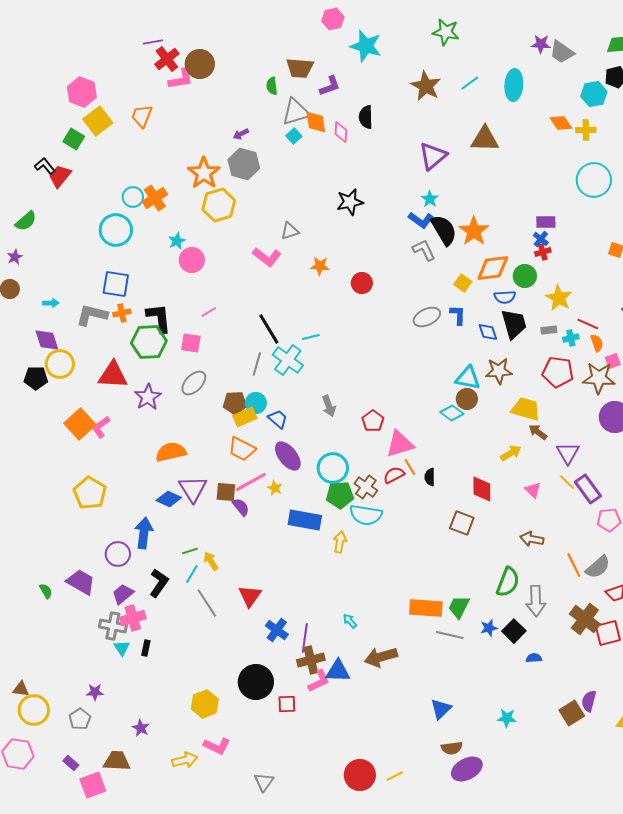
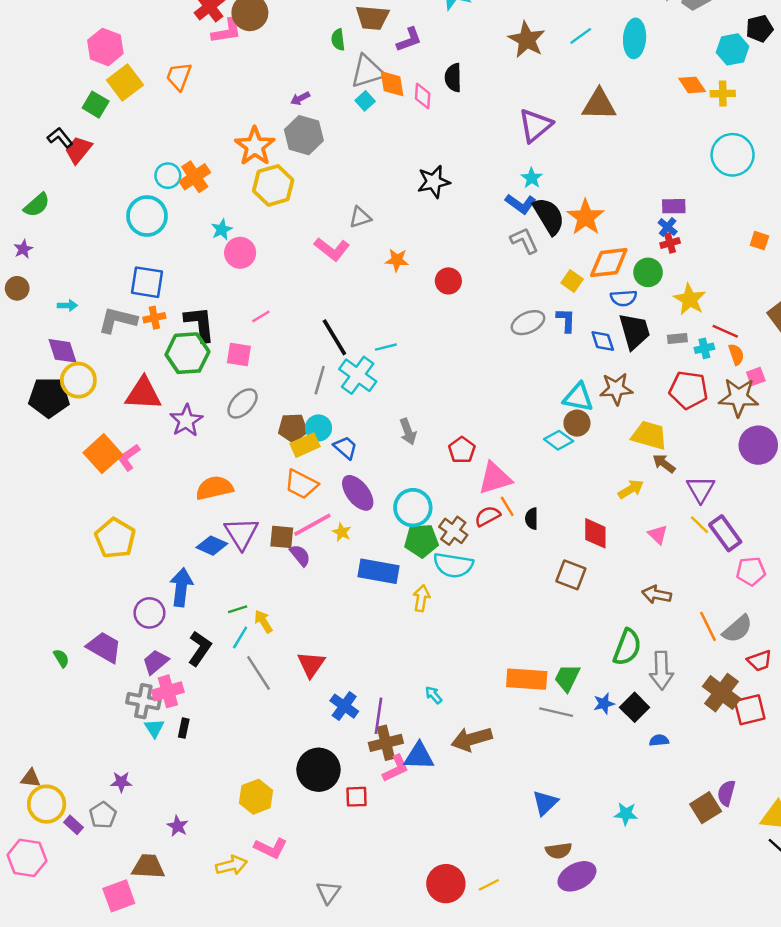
black pentagon: (36, 378) -> (49, 397), size x1.4
purple rectangle: (71, 763) -> (73, 825), moved

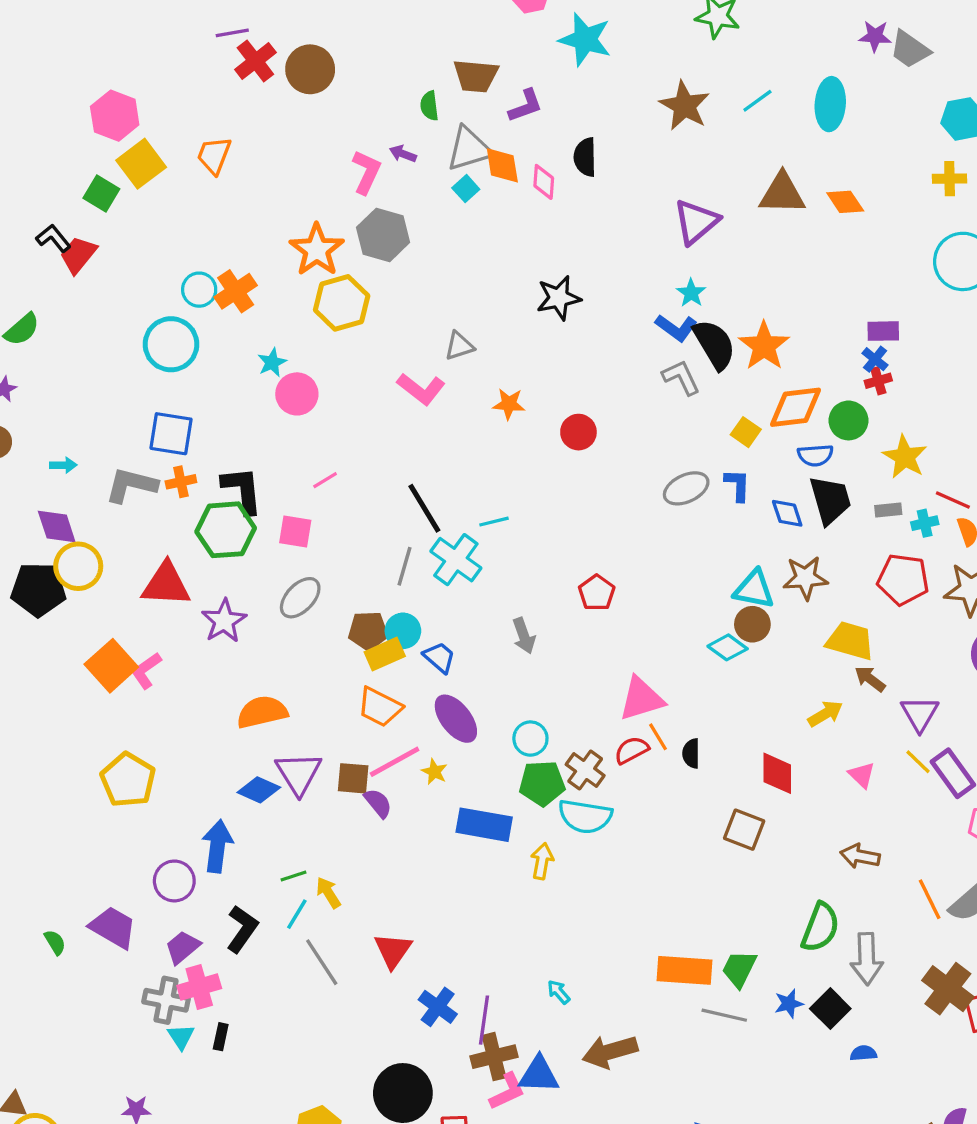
pink L-shape: (227, 31) -> (366, 172), moved, turned -56
orange diamond: (692, 85) -> (845, 202), moved
purple arrow: (300, 98) -> (403, 154), moved, turned 48
red pentagon: (462, 450) -> (597, 593), moved
cyan circle: (413, 508) -> (530, 739), size x0.7

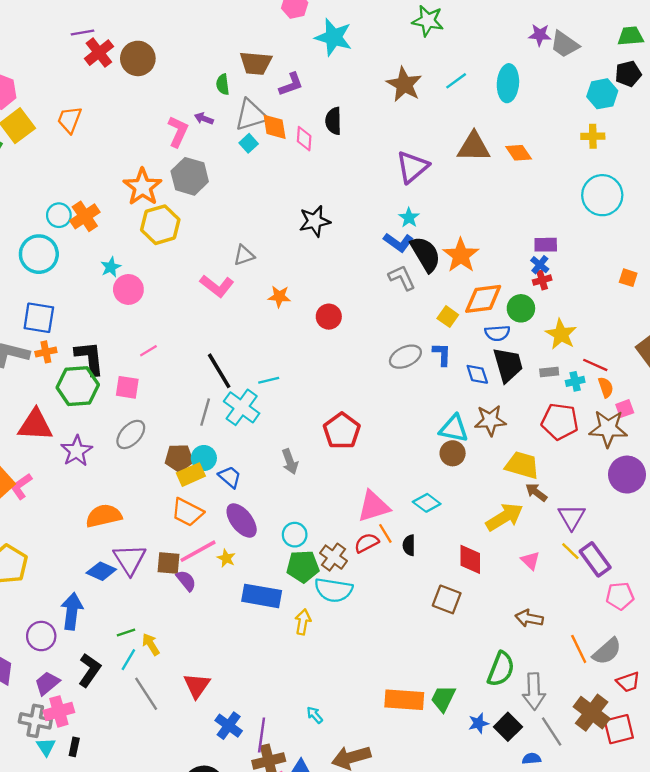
red pentagon: (597, 593) -> (342, 431), size x1.4
cyan diamond: (728, 647) -> (427, 503), moved
yellow arrow: (825, 714) -> (504, 517), size x1.5
gray line: (724, 1015) -> (552, 731), moved, turned 44

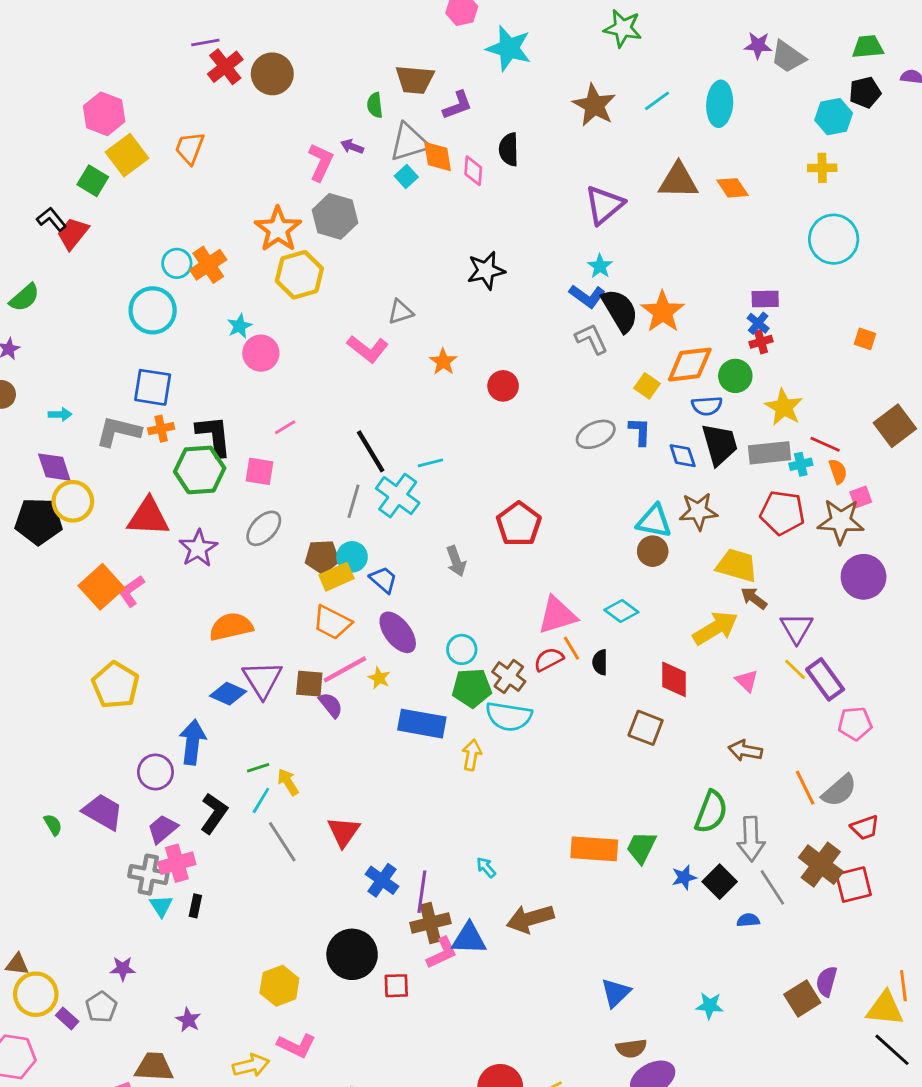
orange star: (279, 297) -> (443, 362), turned 30
gray rectangle: (549, 372) -> (770, 453), size x1.8

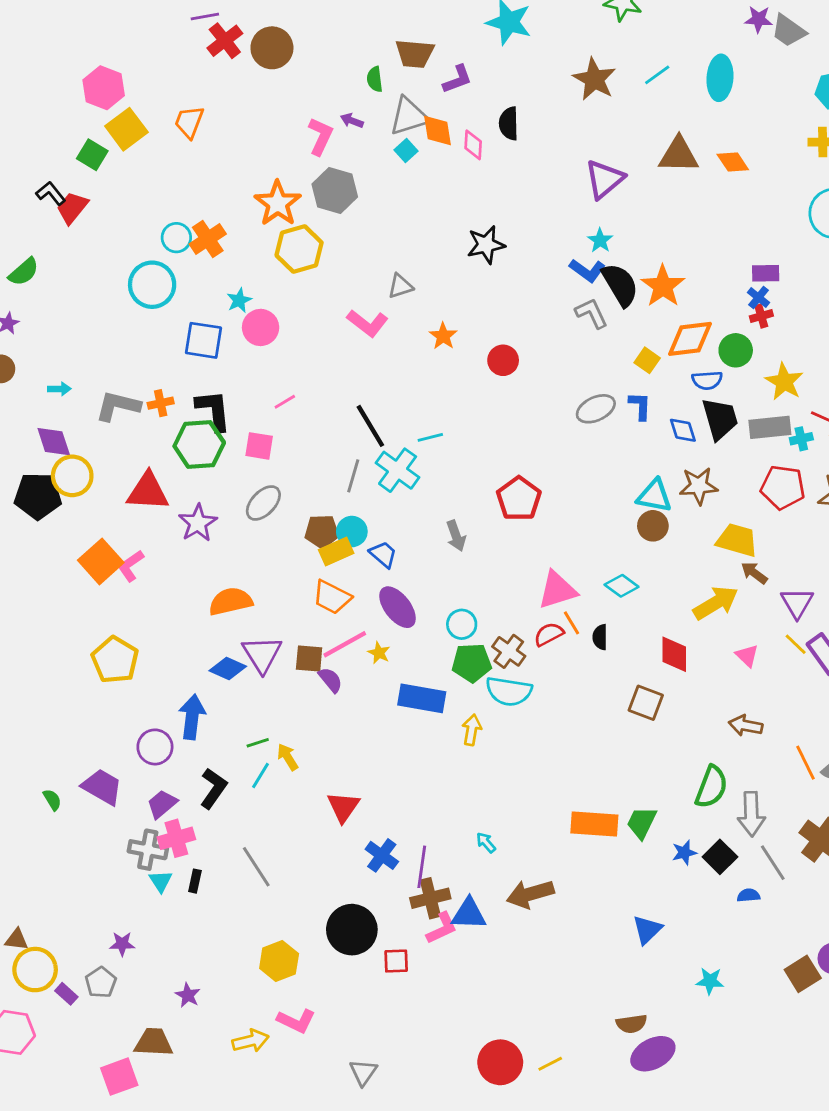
blue square: (153, 387) -> (203, 340), moved
gray line: (282, 842) -> (256, 867), moved
blue triangle: (616, 993) -> (647, 930), moved

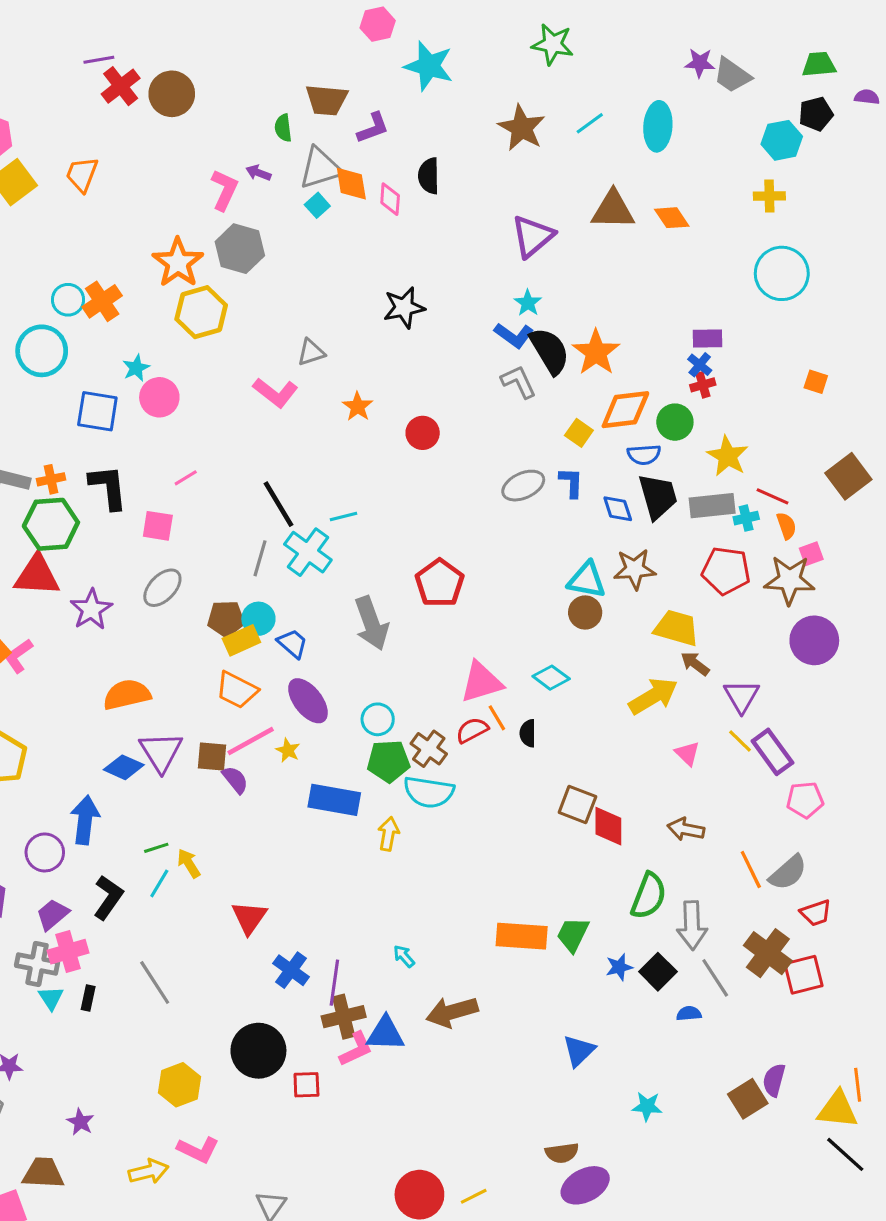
green hexagon: (199, 444) -> (51, 524), moved
gray arrow: (456, 536) -> (371, 623), size x1.6
red diamond: (674, 654) -> (608, 826), moved

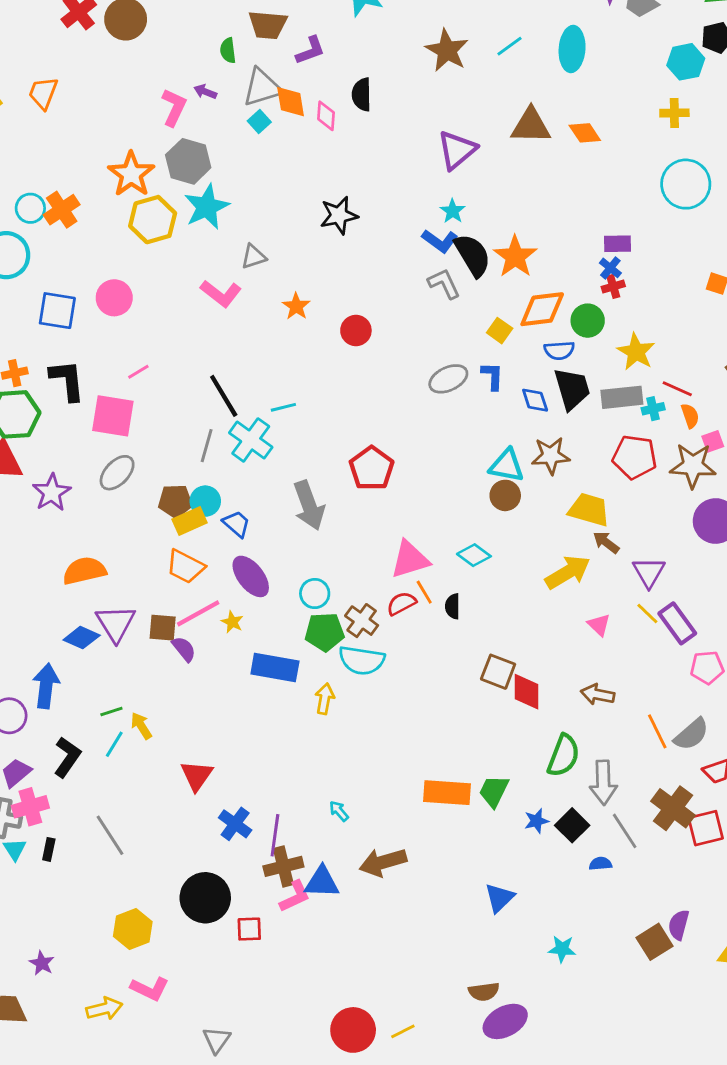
cyan star: (136, 368) -> (207, 207), moved, size x1.8
pink square: (158, 526) -> (113, 416), size x1.5

